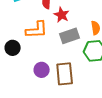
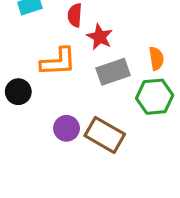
brown rectangle: (65, 74) -> (105, 135), turned -55

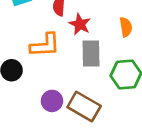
orange semicircle: (156, 58) -> (126, 27), moved
gray rectangle: (113, 72) -> (91, 54), turned -72

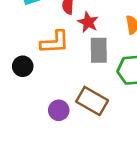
purple circle: (52, 101) -> (59, 110), moved

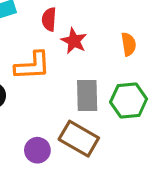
gray rectangle: (99, 50) -> (87, 96), moved

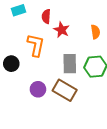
orange L-shape: (32, 66) -> (36, 45), turned -75
purple circle: (37, 150) -> (38, 89), moved

